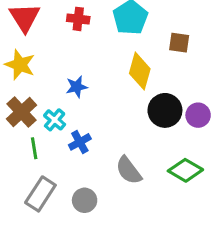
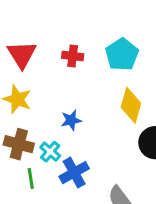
brown cross: (21, 112) -> (19, 144), turned -32
blue cross: (80, 142) -> (74, 173), size x1.4

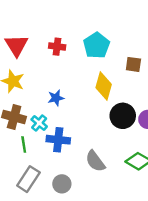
blue cross: (74, 173) -> (58, 140), turned 35

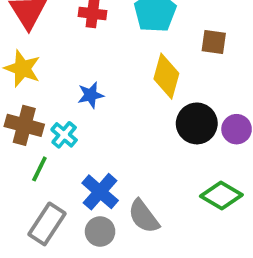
blue cross: (58, 140) -> (100, 192), moved, turned 35
green line: (24, 144) -> (39, 169), turned 35
gray semicircle: (95, 161) -> (144, 216), moved

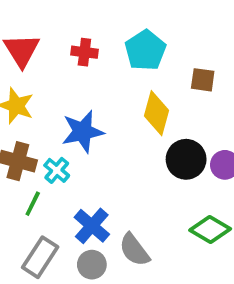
blue star: (91, 95) -> (83, 132), size x1.6

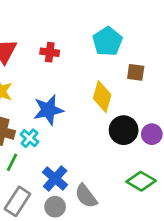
cyan pentagon: (145, 50) -> (107, 41), moved

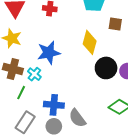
blue cross: (55, 179) -> (54, 105), turned -36

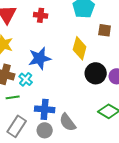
green line: (21, 93) -> (13, 97), turned 56

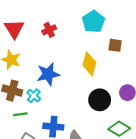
red cross: (41, 15) -> (49, 30), turned -32
black circle: (96, 73) -> (100, 100), moved

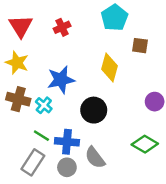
black circle: (100, 100) -> (94, 110), moved
green line: (20, 114) -> (41, 136), moved, turned 40

